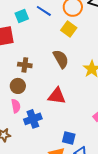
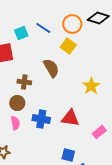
brown semicircle: (61, 59) -> (51, 68), moved
red triangle: (57, 96) -> (70, 118), moved
blue cross: (33, 119) -> (41, 119), moved, turned 30

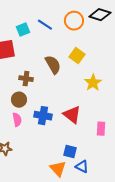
yellow square: (68, 46) -> (77, 56), moved
red triangle: (70, 118) -> (72, 115), turned 30
pink rectangle: (99, 132) -> (101, 129), turned -48

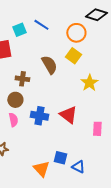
orange circle: (74, 21) -> (76, 33), moved
blue square: (70, 152) -> (60, 158), moved
orange triangle: (58, 169) -> (41, 169), moved

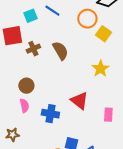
yellow square: (73, 56) -> (103, 34), moved
brown cross: (22, 79) -> (33, 49), moved, turned -32
blue cross: (39, 116) -> (50, 114), moved

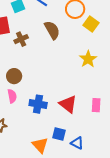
brown semicircle: (60, 51) -> (52, 30), moved
red triangle: (79, 101) -> (68, 104), moved

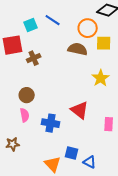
yellow square: (91, 24) -> (104, 43), turned -35
brown semicircle: (52, 30) -> (78, 49), moved, turned -48
red triangle: (68, 104) -> (80, 110), moved

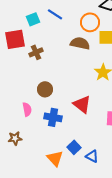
brown circle: (27, 95) -> (45, 89), moved
blue square: (72, 153) -> (74, 147), turned 32

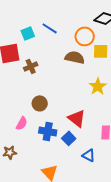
pink semicircle: (27, 109) -> (22, 123), turned 40
blue square: (74, 147) -> (69, 138), moved
blue triangle: (92, 156) -> (89, 155), moved

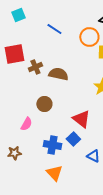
cyan square: (28, 33) -> (18, 15), moved
brown semicircle: (75, 57) -> (58, 74), moved
blue cross: (48, 131) -> (52, 145), moved

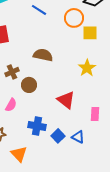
brown cross: (35, 67) -> (12, 72), moved
blue square: (73, 139) -> (58, 136), moved
orange triangle: (54, 173) -> (19, 154), moved

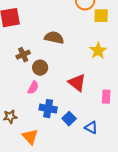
pink semicircle: (11, 105) -> (33, 88), moved
blue triangle: (78, 137) -> (91, 128), moved

